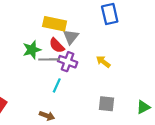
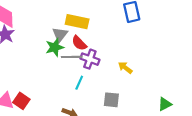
gray triangle: (71, 37) -> (60, 34), moved
yellow arrow: (103, 62) -> (125, 68), moved
gray square: (106, 104) -> (111, 100), moved

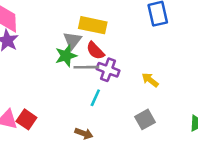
gray square: (111, 100) -> (145, 119), moved, turned -35

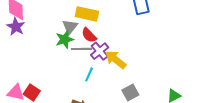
purple cross: (108, 70) -> (100, 51), turned 30
yellow arrow: (150, 80) -> (116, 60), moved, size x1.5

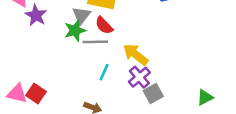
purple star: (16, 27) -> (36, 15), moved
purple cross: (100, 51) -> (139, 77), moved

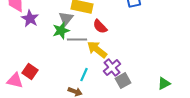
red semicircle: (104, 25) -> (100, 27), moved
yellow arrow: (136, 54) -> (97, 50), moved
cyan line: (104, 72) -> (84, 75), moved
red square: (36, 94) -> (30, 72), moved

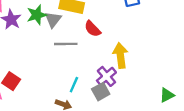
green star: (61, 31) -> (37, 15), moved
yellow arrow: (97, 50) -> (120, 56), moved, turned 45
gray square: (123, 81) -> (101, 92), moved

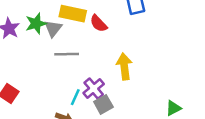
red semicircle: (93, 29) -> (99, 23), moved
purple cross: (106, 76) -> (94, 89), moved

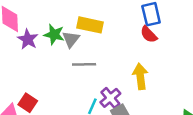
green star: (36, 23) -> (54, 34), turned 30
red semicircle: (99, 23) -> (149, 34), moved

